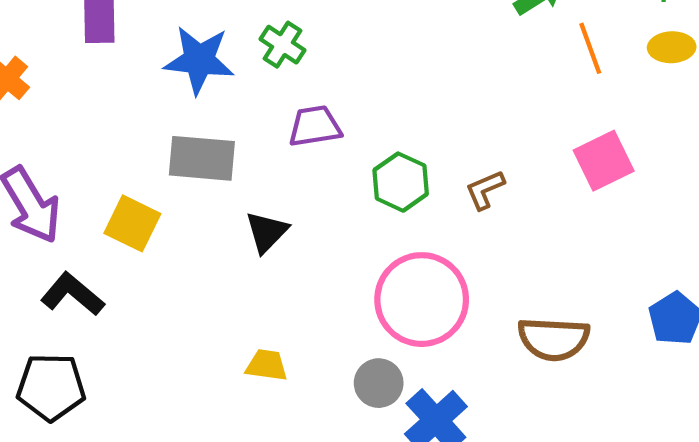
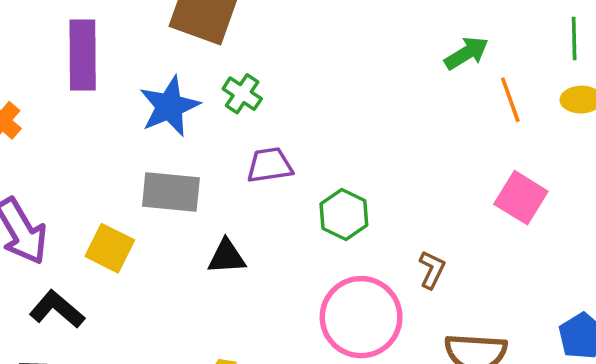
blue star: (199, 60) -> (169, 106), turned -30
pink square: (604, 161) -> (521, 198), turned -33
brown L-shape: (485, 190) -> (432, 270), moved, turned 138
black triangle: (267, 232) -> (227, 257), turned 42

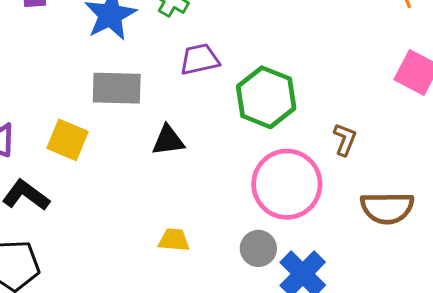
green hexagon: (344, 215) -> (266, 97), size x1.4

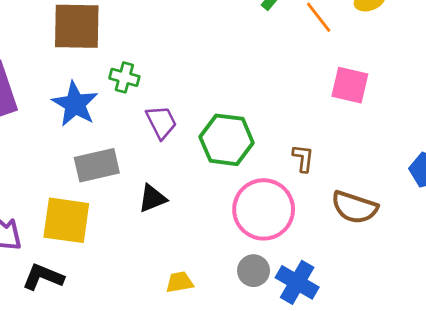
purple trapezoid: (200, 59) -> (161, 122), turned 90
yellow square: (68, 140) -> (66, 220), size x1.4
brown semicircle: (387, 208) -> (355, 207), turned 33

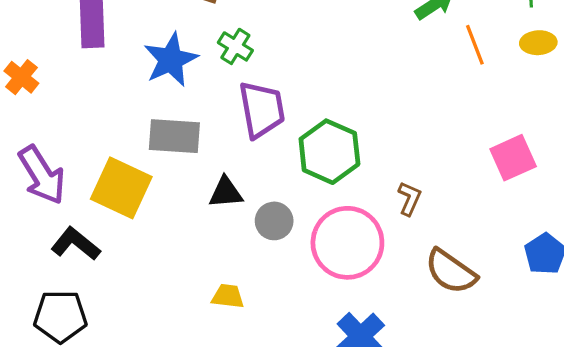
pink square: (350, 85) -> (513, 158), moved, turned 36
purple trapezoid: (161, 122) -> (262, 109), size x1.4
gray circle: (254, 271) -> (274, 221), moved

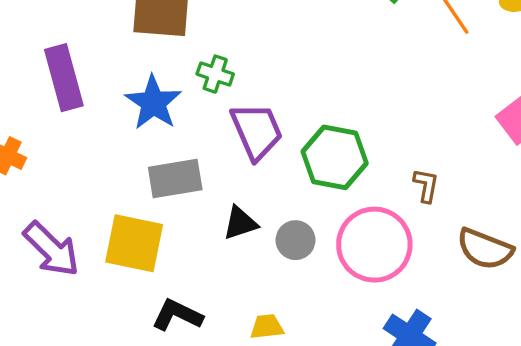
black L-shape: (76, 244) -> (177, 315), moved

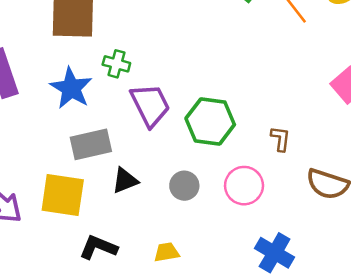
black triangle: (240, 223) -> (125, 181), moved
pink circle: (374, 245) -> (244, 186), size x0.7

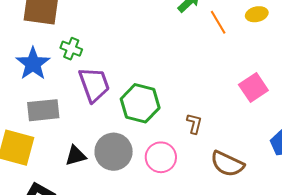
black triangle: (125, 181) -> (76, 156), moved
gray circle: (184, 186) -> (114, 152), size x1.6

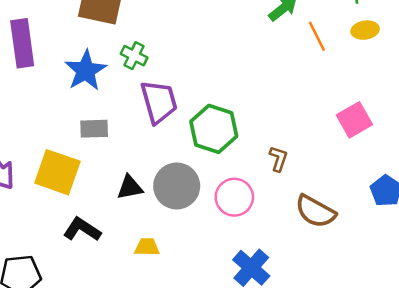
gray rectangle: (43, 110) -> (94, 129), size x0.7

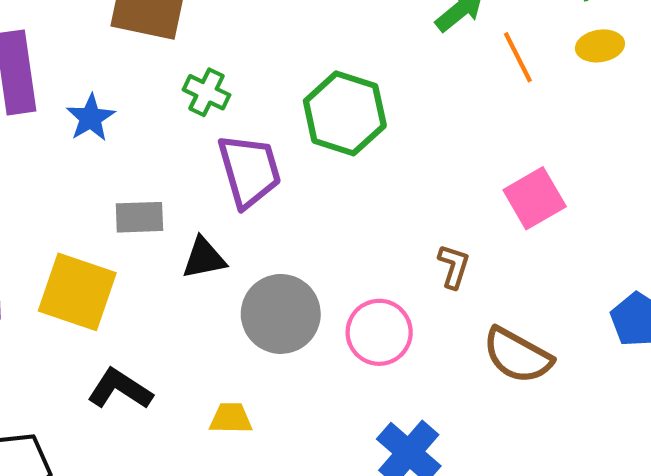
blue star: (86, 71) -> (91, 118), moved, size x0.7
pink square: (354, 120) -> (535, 198), moved
green hexagon: (214, 129) -> (345, 113), moved
black triangle: (130, 187) -> (204, 258), moved

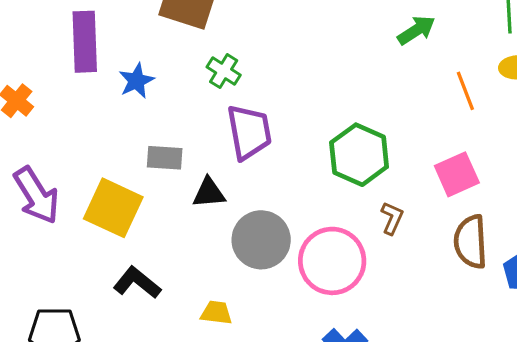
orange line: (518, 57) -> (465, 91), moved
green hexagon: (345, 113) -> (359, 155), moved
pink circle: (379, 332) -> (332, 261), size x1.4
brown semicircle: (517, 355) -> (471, 242), moved, turned 52

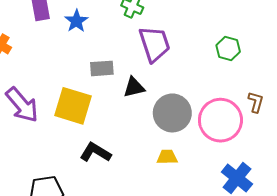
green hexagon: (359, 155) -> (228, 48), size x0.6
brown L-shape: (392, 218) -> (256, 102), moved
yellow trapezoid: (216, 313) -> (167, 157), moved

